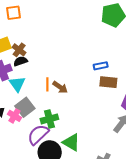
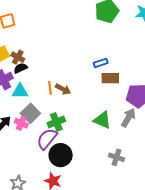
cyan triangle: (17, 84) -> (20, 91), turned -48
green triangle: (71, 142) -> (102, 120), moved

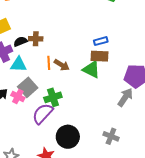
brown cross: (18, 57) -> (36, 39), moved, turned -32
brown rectangle: (110, 78) -> (99, 56), moved
green triangle: (102, 120) -> (91, 69), moved
black circle: (61, 155) -> (68, 137), moved

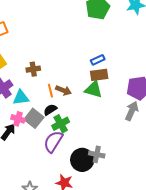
black semicircle: (20, 42) -> (50, 110), moved
pink cross: (18, 97) -> (18, 119), moved
gray cross: (111, 136) -> (97, 154), moved

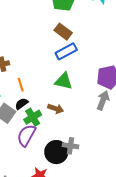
blue rectangle: (98, 60) -> (66, 51), size x1.5
brown rectangle: (99, 75) -> (63, 32), moved, turned 48
brown arrow: (63, 90) -> (56, 109), moved

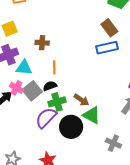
green triangle: (64, 81) -> (92, 115), moved
gray cross: (70, 146) -> (113, 143), moved
black circle: (56, 152) -> (71, 127), moved

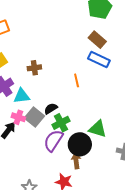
blue rectangle: (107, 48) -> (99, 59), turned 50
orange line: (54, 67) -> (77, 80), moved
brown arrow: (81, 100) -> (76, 161), moved, turned -119

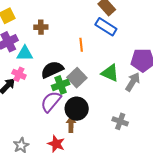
black semicircle: (51, 109) -> (52, 70), size x1.6
gray square: (34, 117) -> (77, 78), moved
green triangle: (98, 129) -> (110, 73), moved

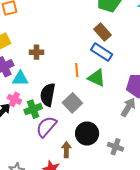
black semicircle: (52, 70) -> (48, 95), turned -55
green triangle: (110, 73) -> (96, 78), moved
green cross: (61, 85) -> (33, 109), moved
black circle: (77, 109) -> (87, 133), moved

